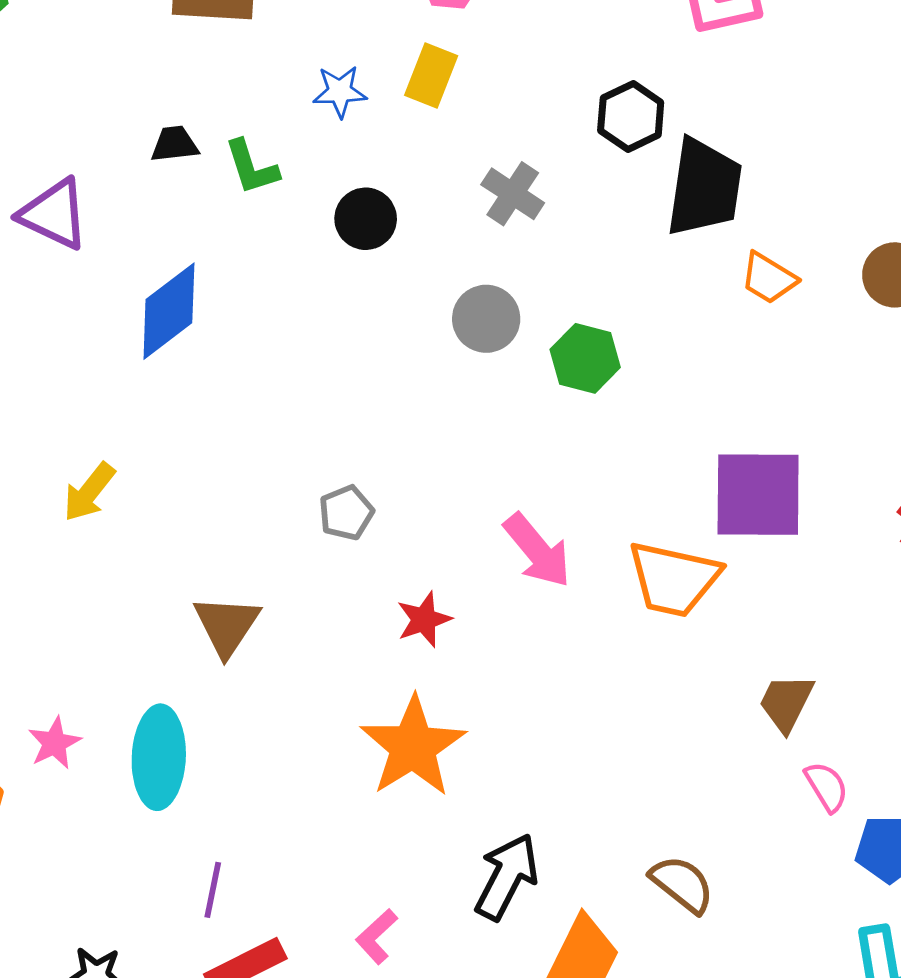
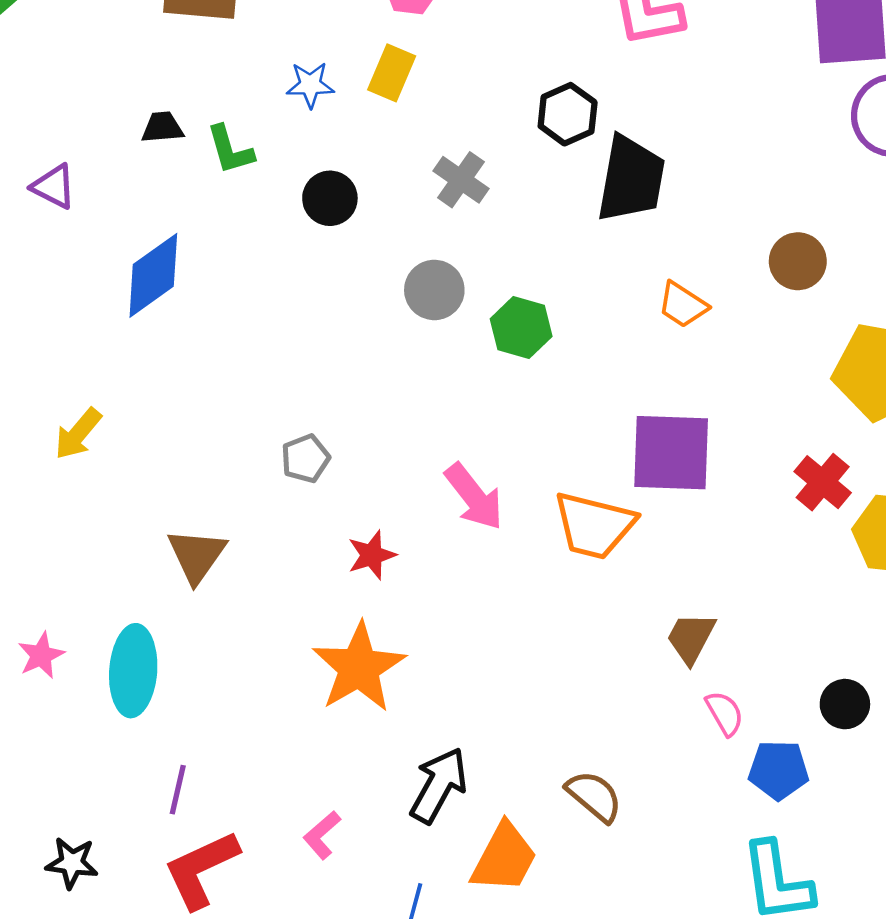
purple triangle: (54, 214) -> (54, 187), size x0.7
orange trapezoid: (769, 278) -> (683, 305), moved

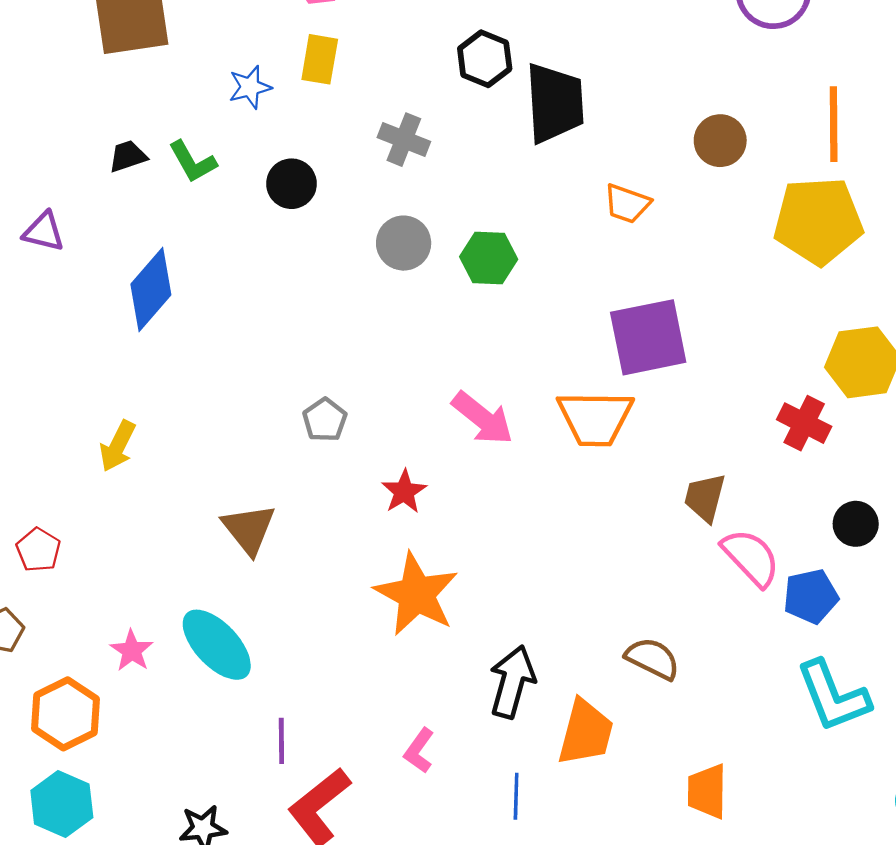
red cross: (823, 482) -> (804, 423), moved
cyan ellipse: (133, 671) -> (217, 645), turned -34
pink semicircle: (725, 713) -> (751, 557), size x1.5

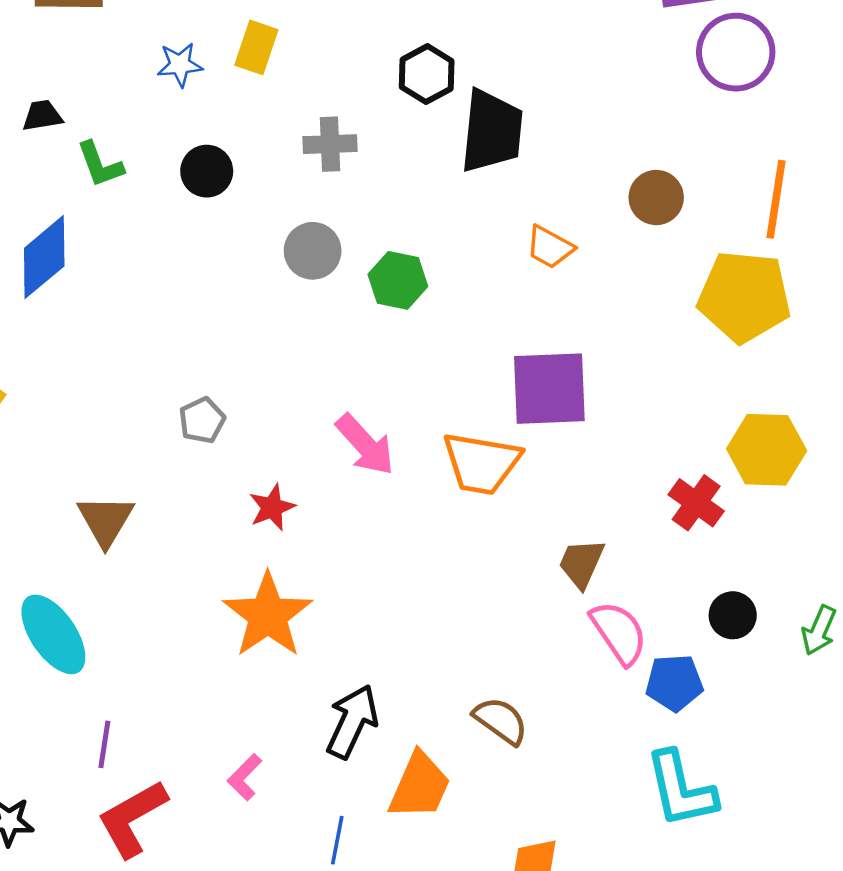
gray cross: (404, 140) -> (330, 144), turned -33
green L-shape: (193, 162) -> (100, 164), moved

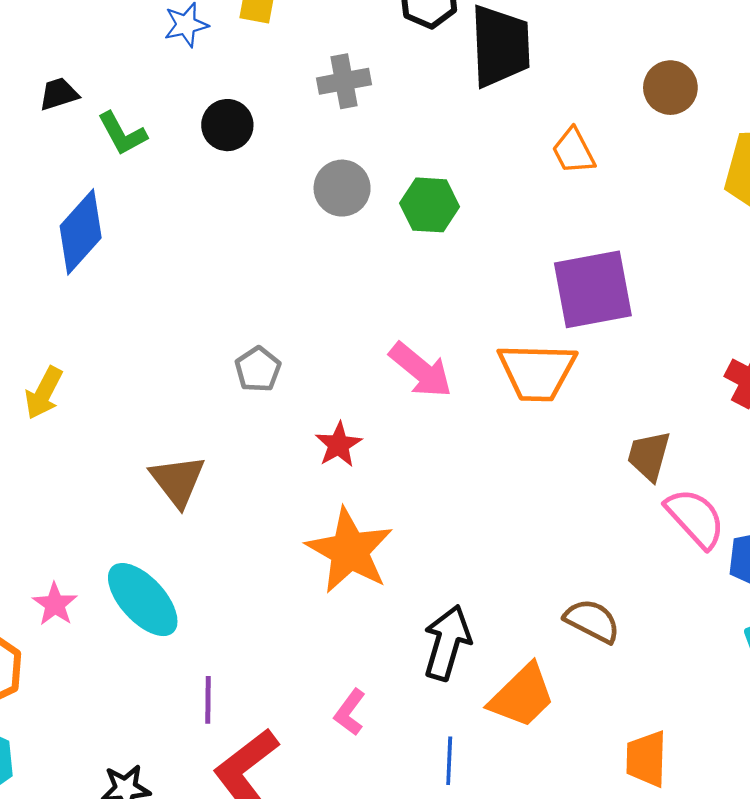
orange trapezoid: (550, 247) -> (573, 151), turned 42
orange trapezoid: (420, 786) -> (522, 696), turned 30

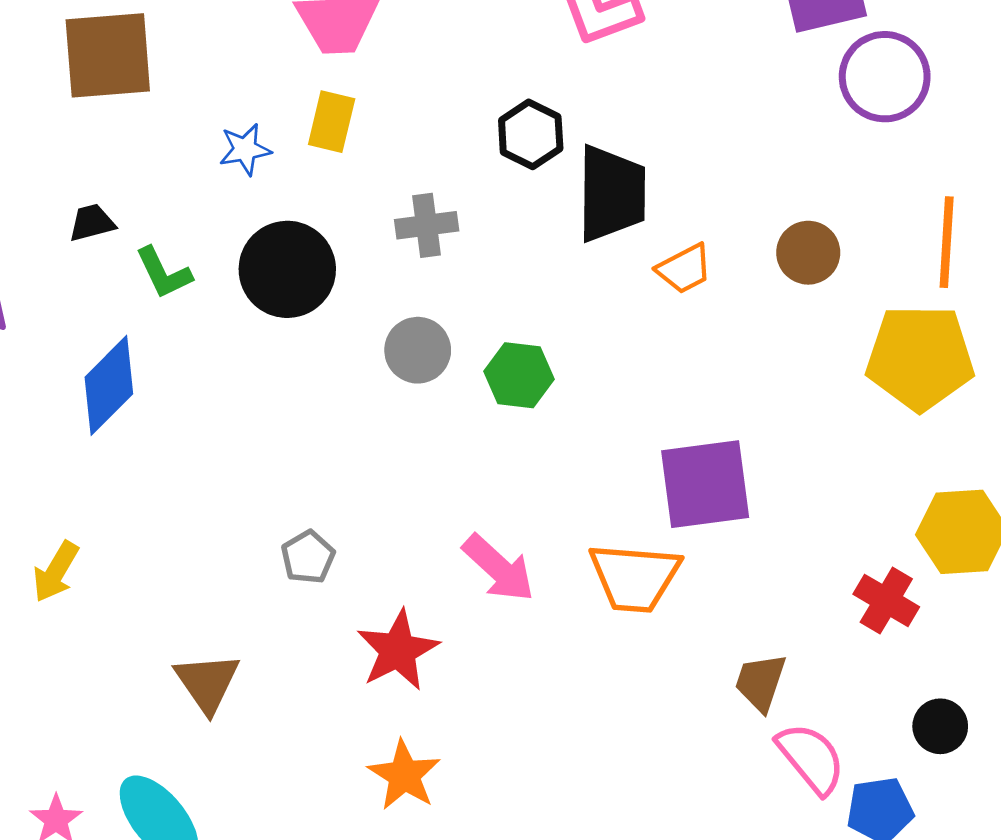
black circle: (227, 125) -> (287, 269), size x1.6
orange trapezoid: (573, 151) -> (684, 269), moved, turned -93
red star: (339, 445) -> (398, 650), size x1.5
orange star: (350, 551) -> (404, 775), size x0.7

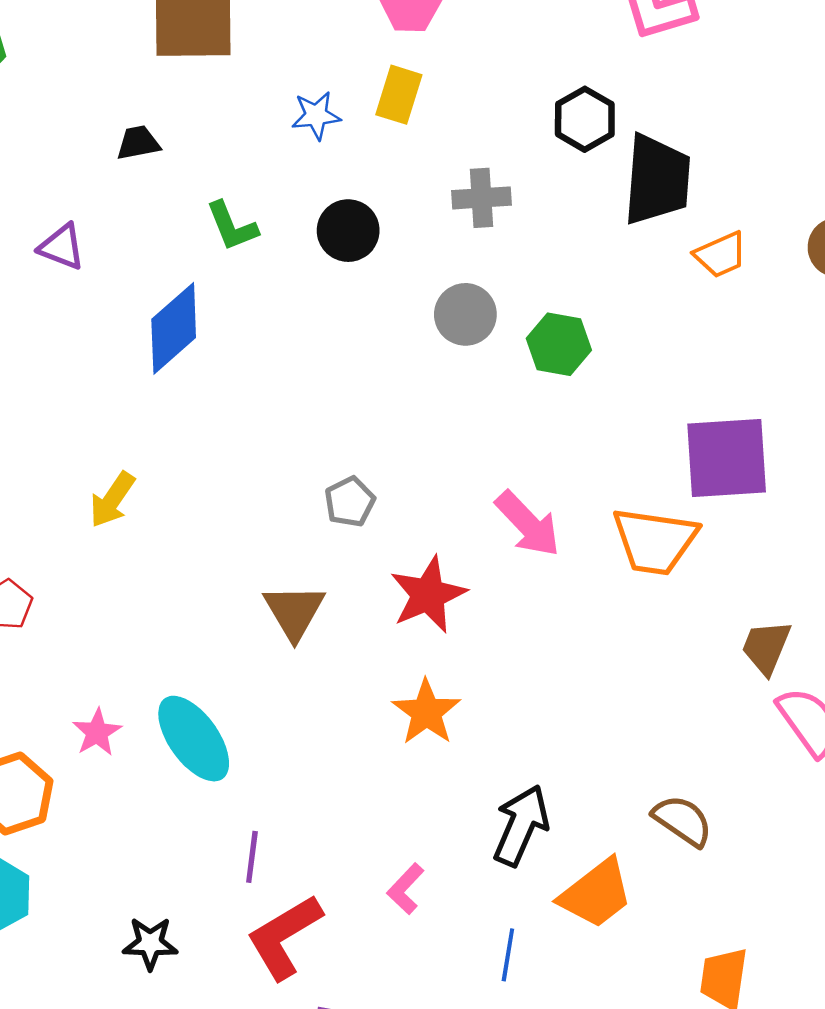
black trapezoid: (92, 223) -> (138, 143), moved
black circle: (287, 269) -> (348, 231), size x0.7
brown triangle: (207, 683) -> (294, 612), moved

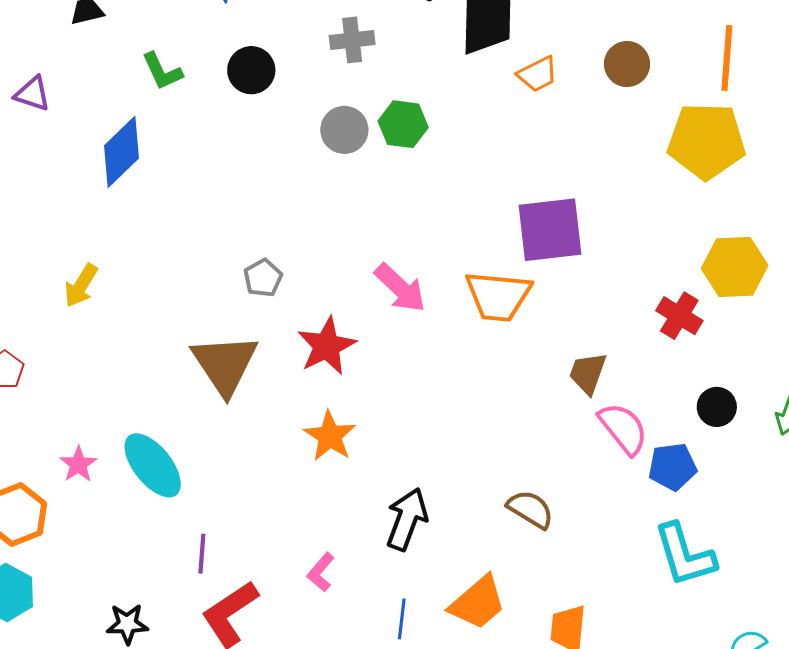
green hexagon: (559, 344) -> (403, 124), moved
brown triangle: (294, 612) -> (225, 364), size x1.4
orange trapezoid: (596, 894) -> (478, 603), moved

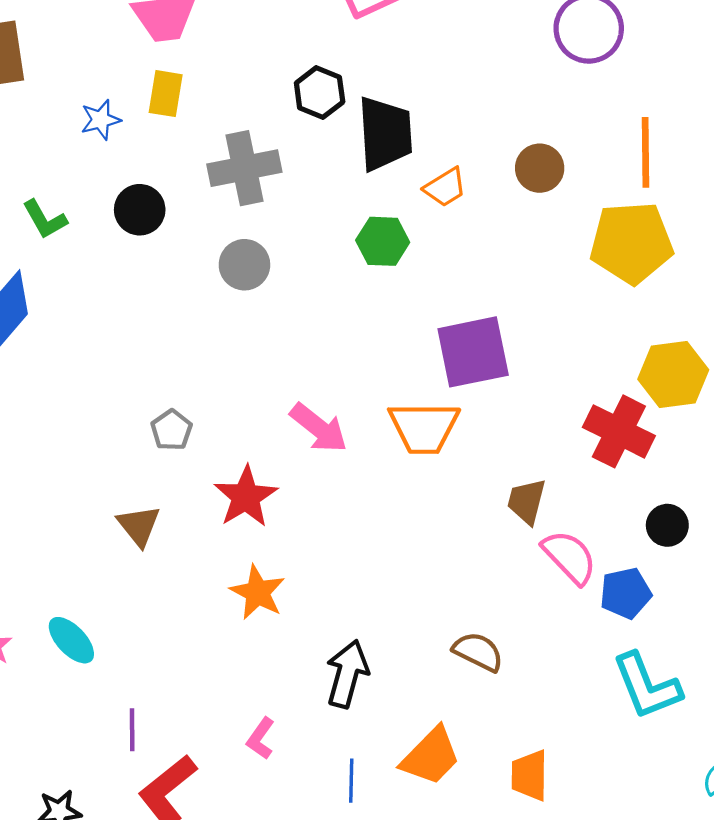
gray cross: (352, 40) -> (244, 168), size x1.5
green hexagon: (403, 124) -> (383, 241), moved
red cross: (679, 316) -> (619, 431), size x1.4
brown triangle: (225, 364) -> (139, 526), size x0.6
cyan ellipse: (153, 465) -> (71, 640), size x0.7

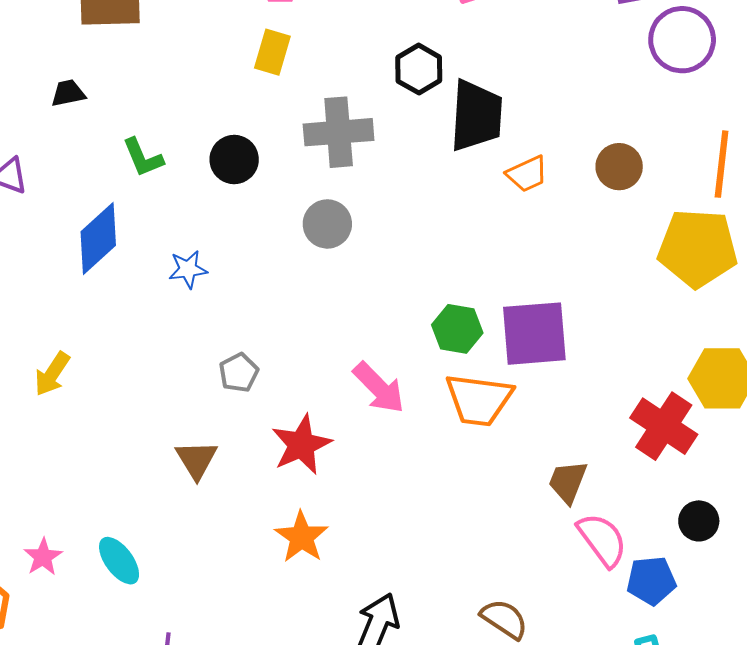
blue star: (101, 120) -> (188, 269), moved
green hexagon: (383, 241) -> (457, 329), moved

